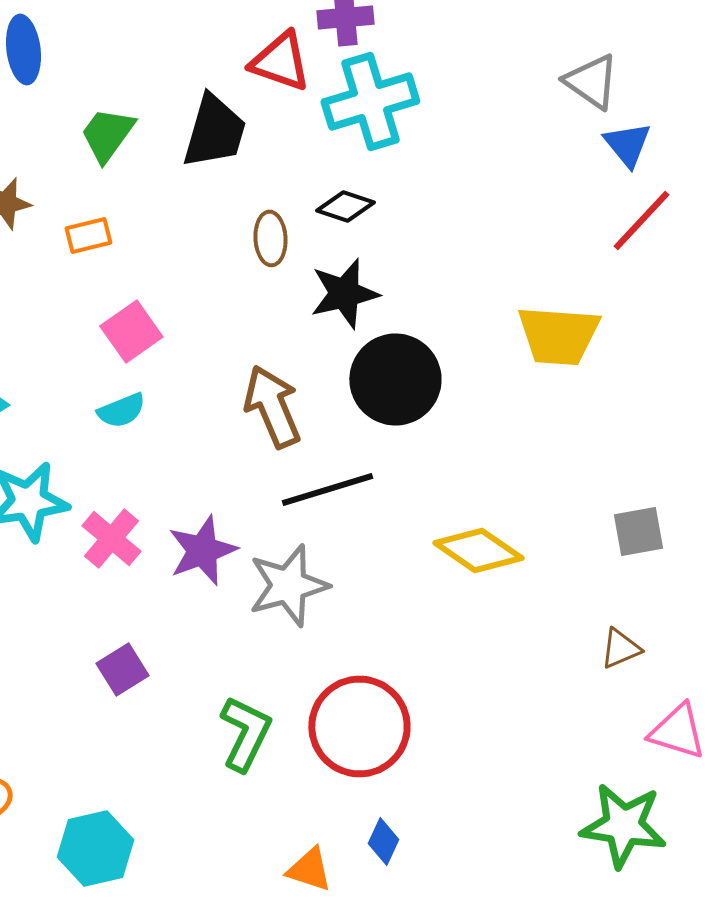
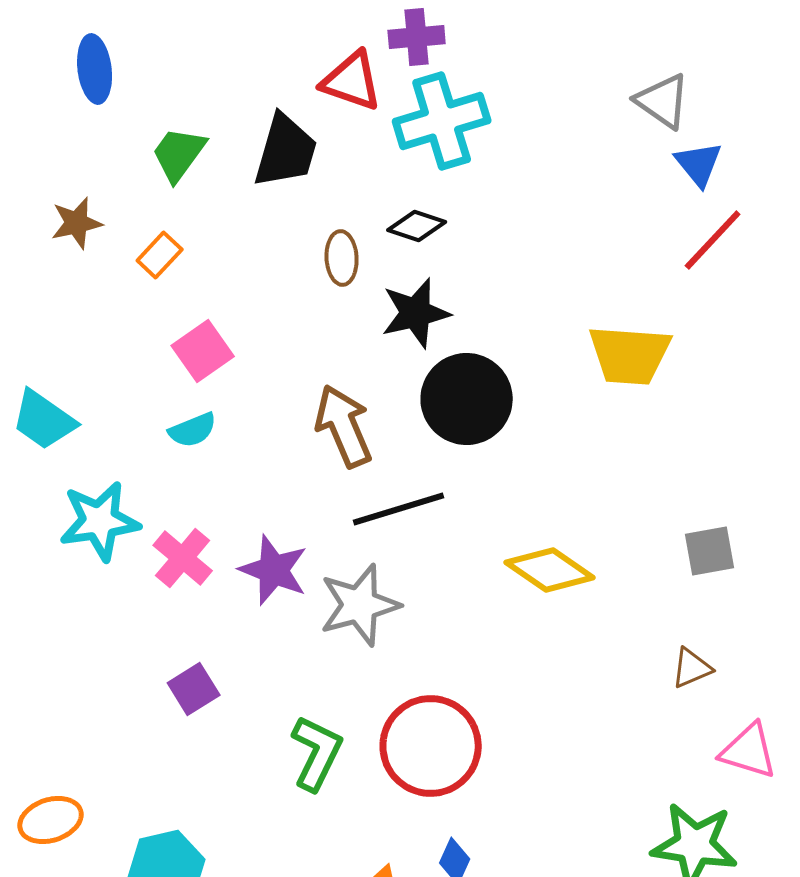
orange rectangle: (88, 236) -> (160, 255), turned -33
purple star: (202, 550) -> (274, 570), turned -30

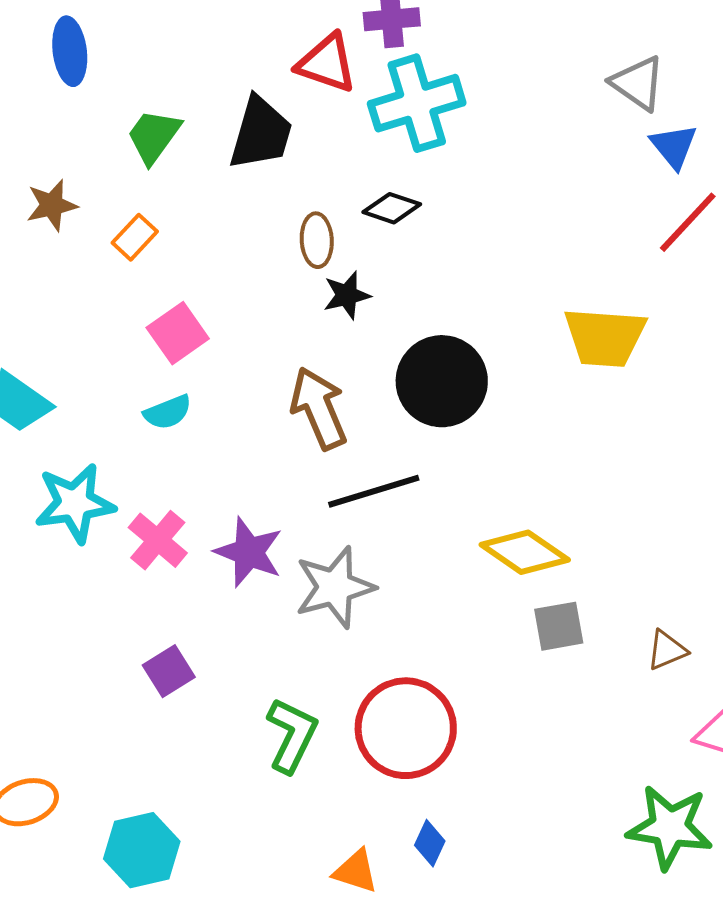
black star: (416, 313) -> (347, 295), moved, size x0.7
gray square: (710, 551) -> (559, 626), moved

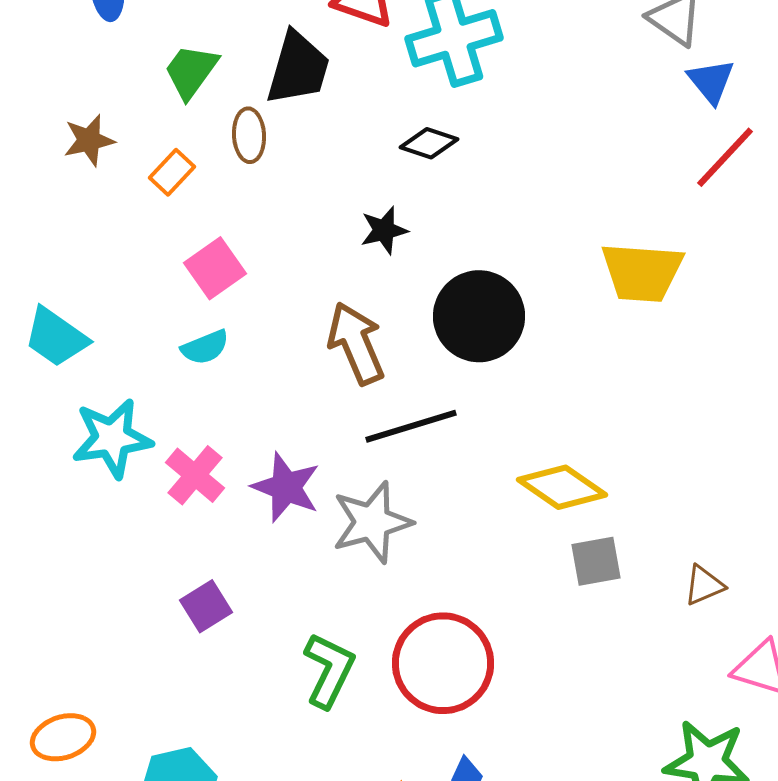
brown ellipse: (317, 240) -> (249, 135), moved

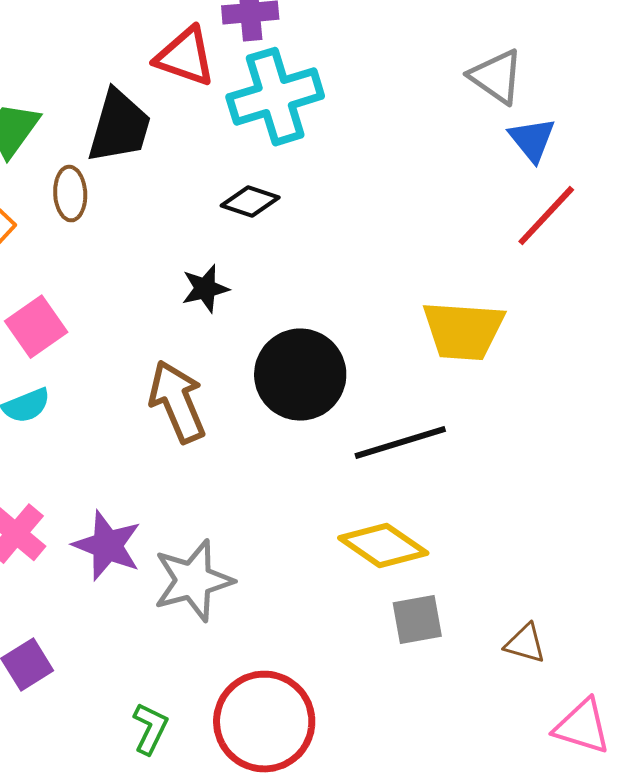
black line: (411, 426) -> (400, 443), moved
brown triangle: (704, 585) -> (525, 644), turned 39
green L-shape: (329, 670) -> (150, 729), size x0.7

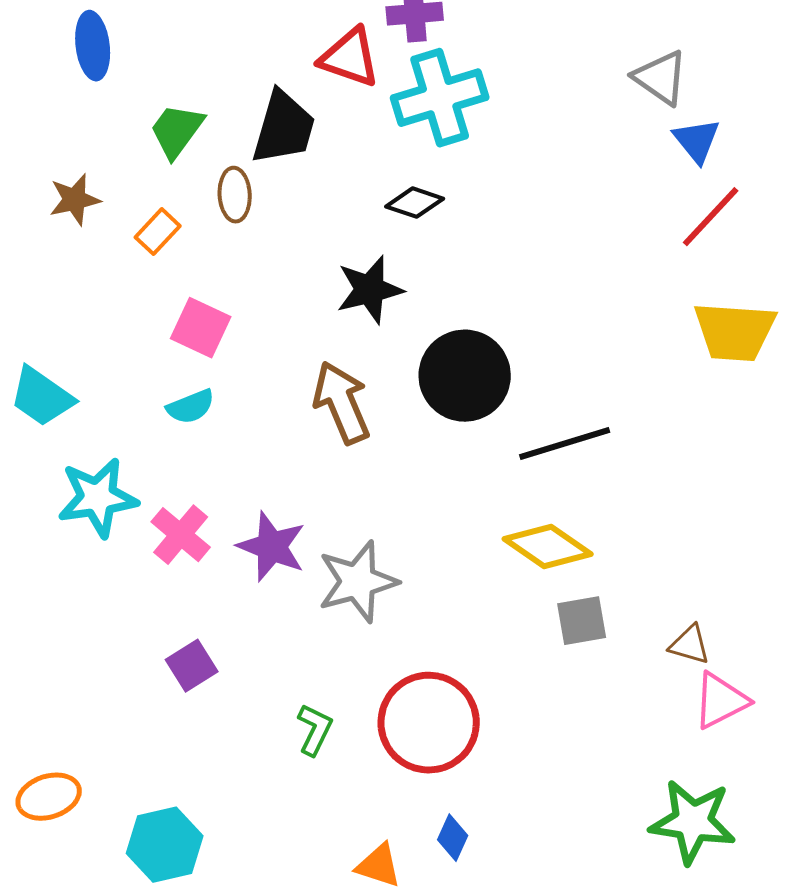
black star: (205, 289) -> (370, 290), size x1.4
pink square: (36, 327) -> (201, 328), turned -30
yellow trapezoid: (463, 331) -> (735, 332), moved
pink triangle: (582, 727) -> (721, 701), moved, turned -44

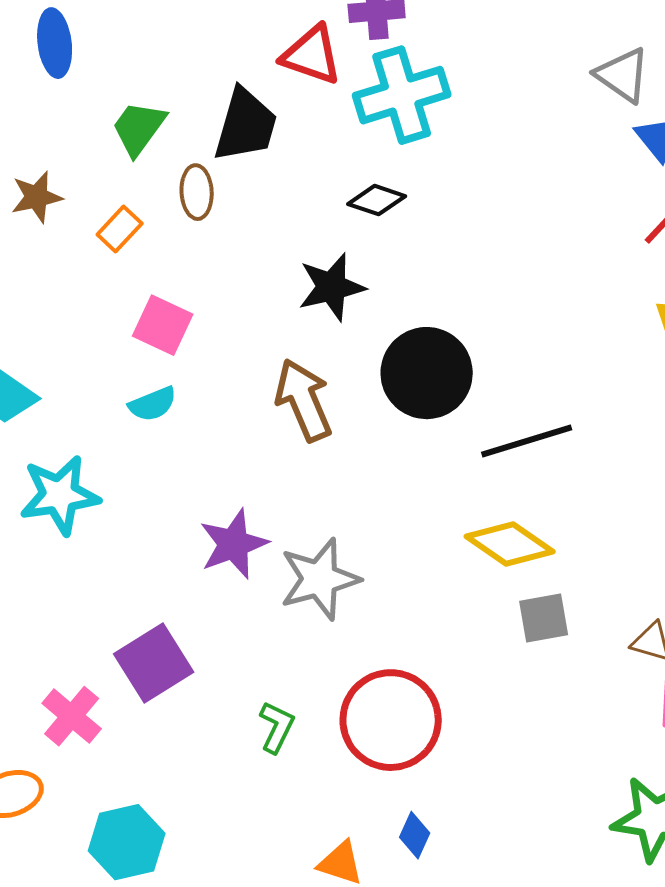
pink cross: (181, 535) -> (72, 716), moved
purple star: (272, 547) -> (234, 544), turned 30
purple square: (192, 666) -> (154, 663), size x1.5

